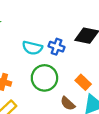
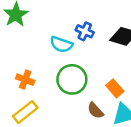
blue cross: (57, 47) -> (85, 31), moved

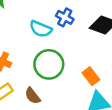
brown semicircle: (95, 111) -> (33, 96), moved

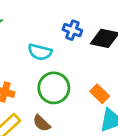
blue cross: (65, 17) -> (72, 30), moved

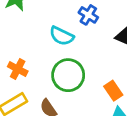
blue cross: (72, 30) -> (88, 15), moved

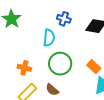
cyan semicircle: (62, 36) -> (49, 38), turned -96

